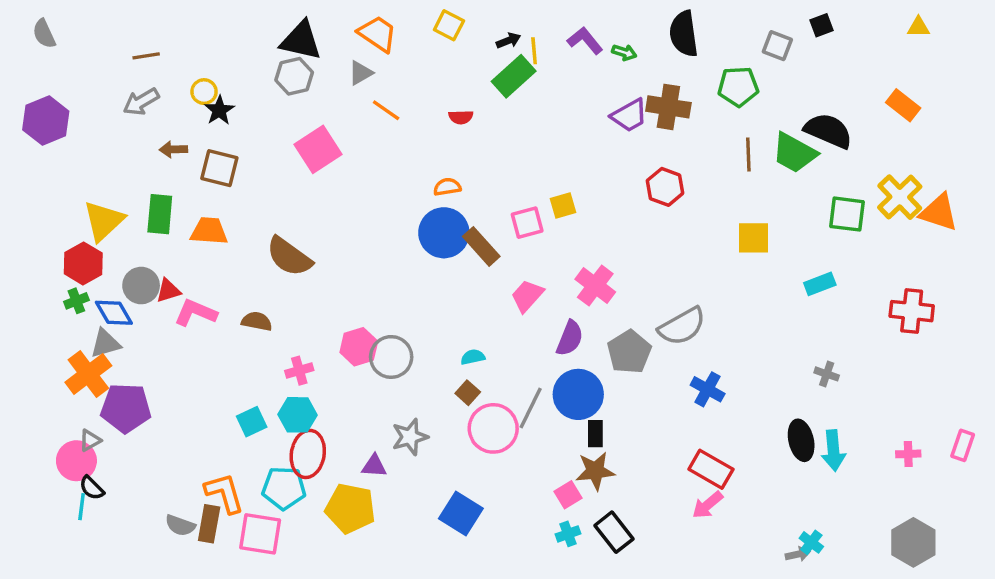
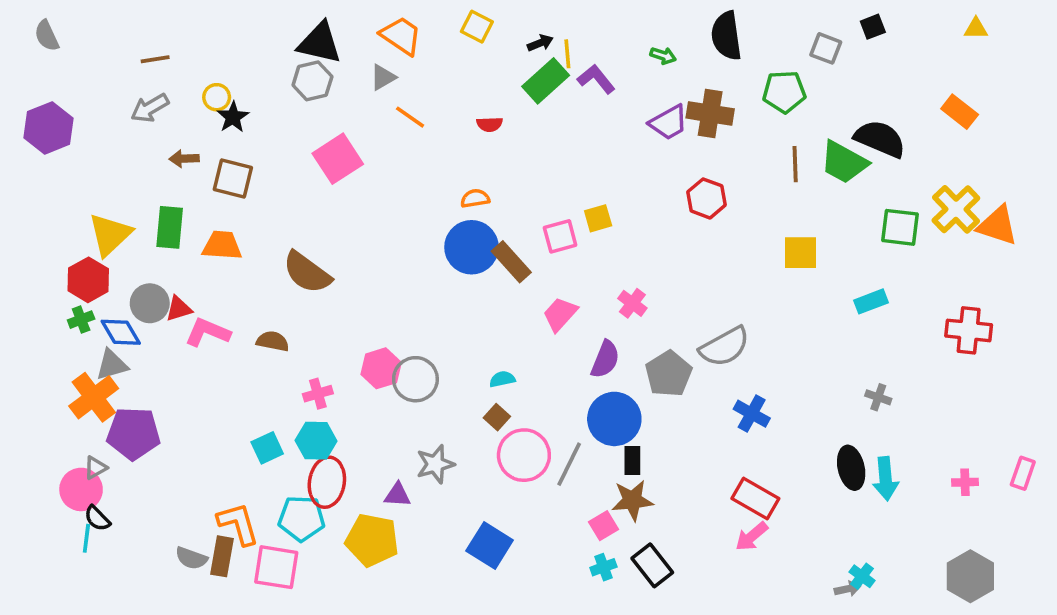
purple L-shape: (585, 41) -> (596, 79), moved
pink cross: (595, 286) -> (632, 303), size x0.7
gray line: (531, 408) -> (569, 464), moved

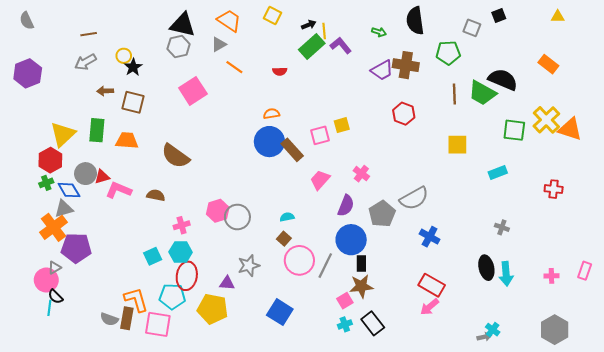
red cross: (969, 330) -> (554, 189), size x0.7

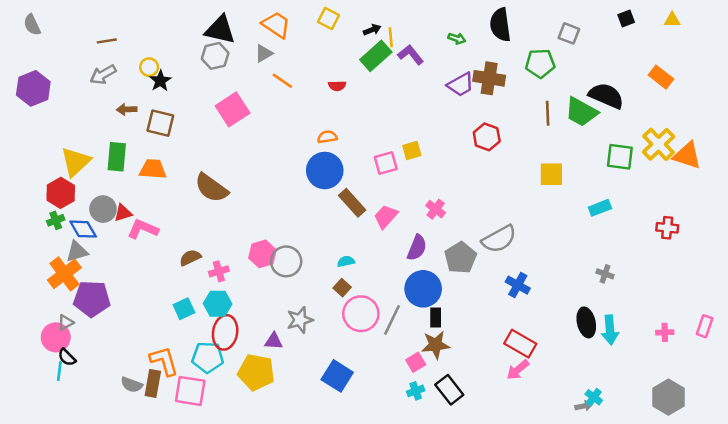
black square: (499, 16) -> (626, 19), moved
brown rectangle: (292, 150) -> (352, 203), moved
brown semicircle: (156, 195) -> (190, 258), moved, turned -36

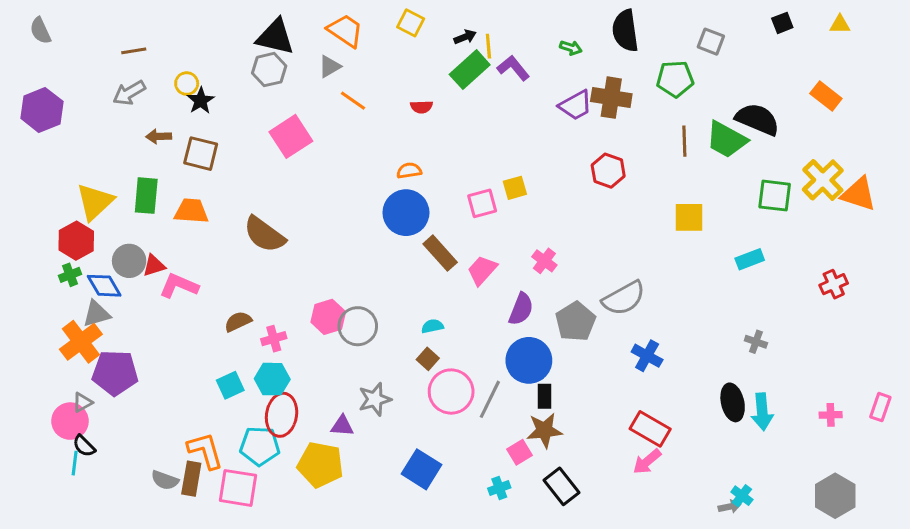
red cross: (667, 228) -> (834, 284), turned -30
cyan cross: (416, 391) -> (499, 488), moved

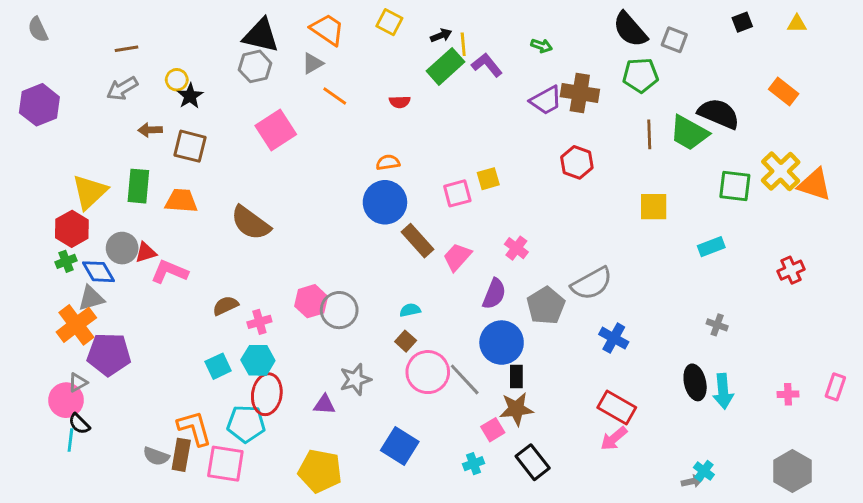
black semicircle: (625, 31) -> (630, 30), moved, turned -33
gray line: (490, 399) -> (465, 379), turned -69
yellow pentagon: (320, 465) -> (320, 471), moved

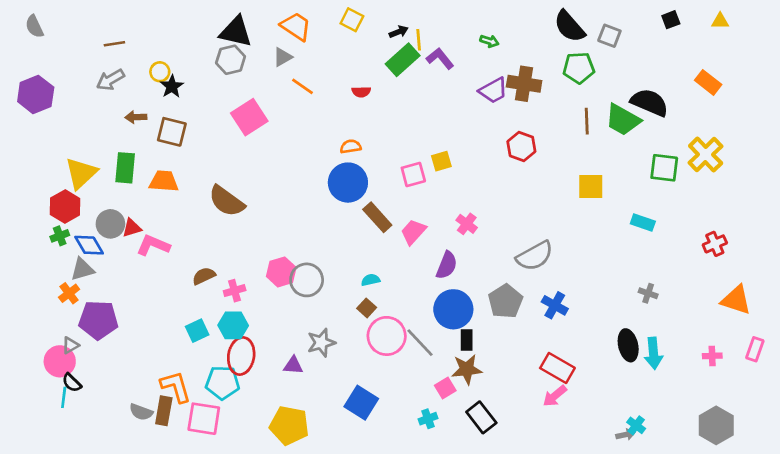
orange triangle: (815, 185) -> (736, 300), moved
cyan rectangle: (711, 247) -> (643, 223), turned 40
gray pentagon: (546, 306) -> (505, 301), moved
orange cross: (76, 325) -> (69, 293), size x0.6

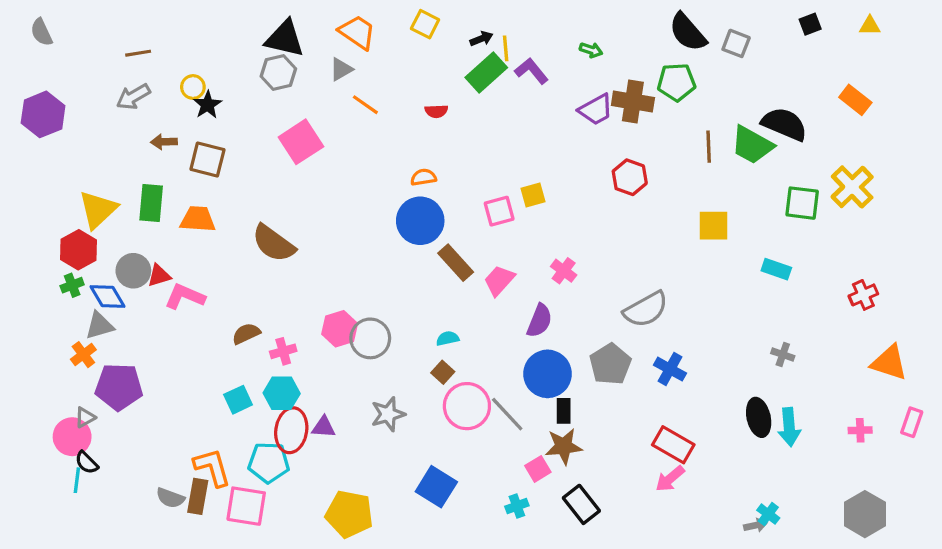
green pentagon: (579, 68) -> (676, 82), moved
purple triangle: (293, 365) -> (323, 427), moved

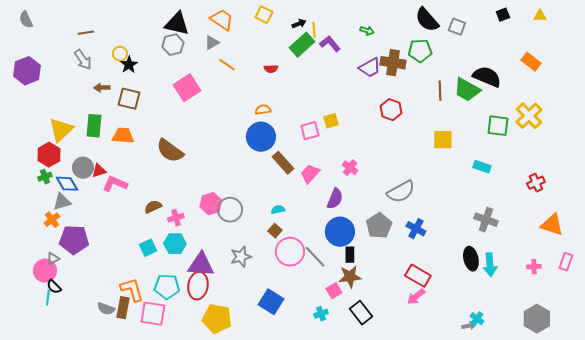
gray arrow: (133, 97) -> (83, 60), turned -95
gray cross: (783, 355) -> (486, 220), size x1.6
purple triangle: (323, 427) -> (201, 265), size x1.8
red ellipse: (291, 430) -> (198, 286), moved

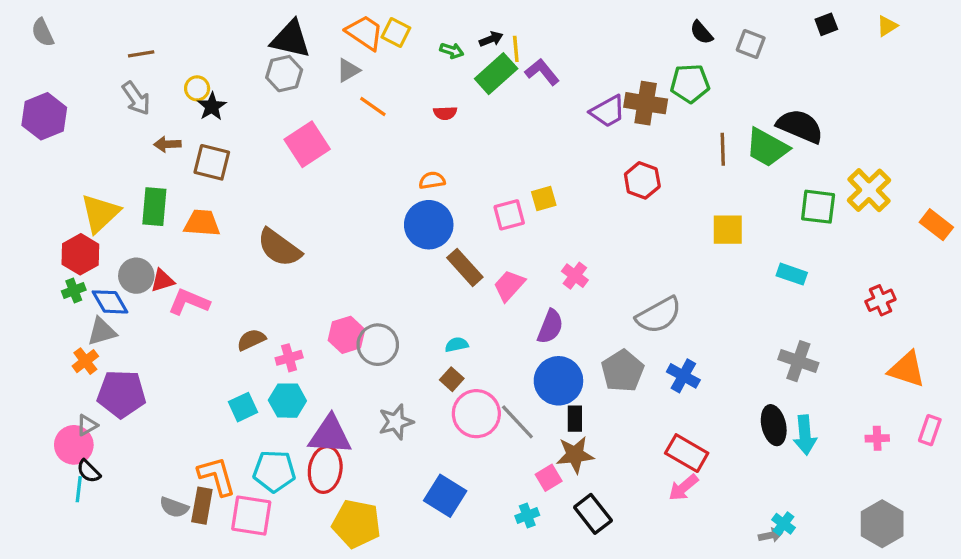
yellow square: (264, 15) -> (396, 33), moved
yellow triangle: (540, 16) -> (887, 26), turned -32
black semicircle: (427, 20) -> (701, 33), size x0.6
green arrow: (367, 31) -> (452, 51), moved
orange rectangle: (531, 62) -> (936, 225), moved

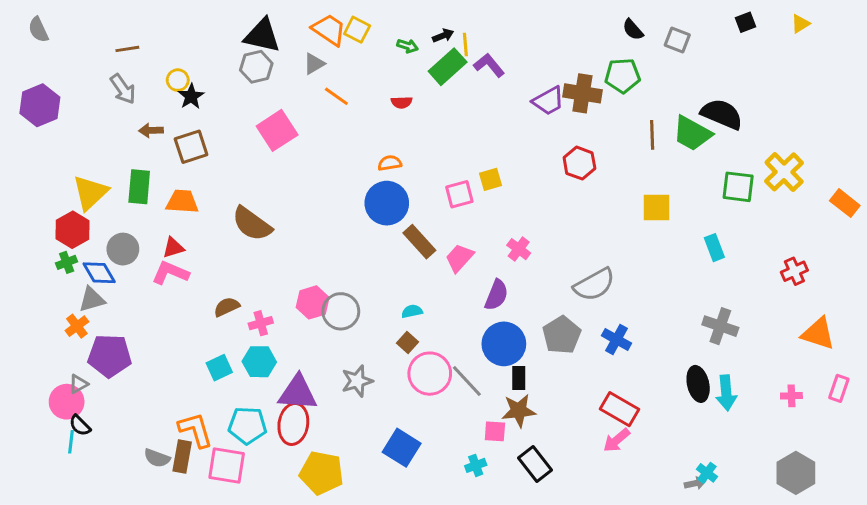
brown square: (212, 162) -> (191, 147), turned -32
cyan rectangle: (792, 274) -> (714, 248), turned 50
red triangle: (163, 281) -> (173, 248), moved
pink square: (549, 478) -> (495, 431), turned 35

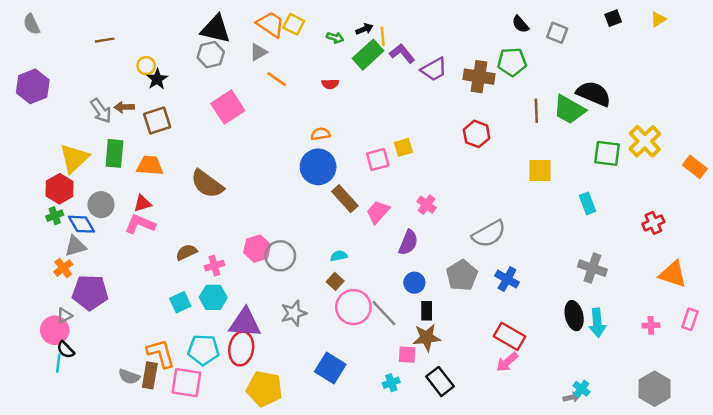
gray arrow: (123, 89) -> (101, 111), moved
purple trapezoid: (548, 101) -> (434, 69), moved
blue circle: (504, 344) -> (414, 283), size x0.6

